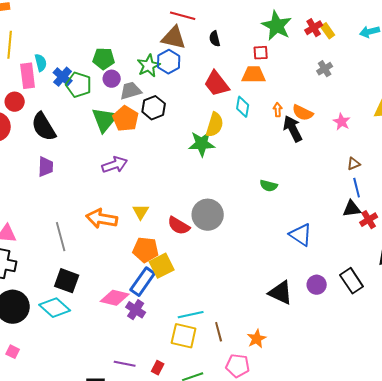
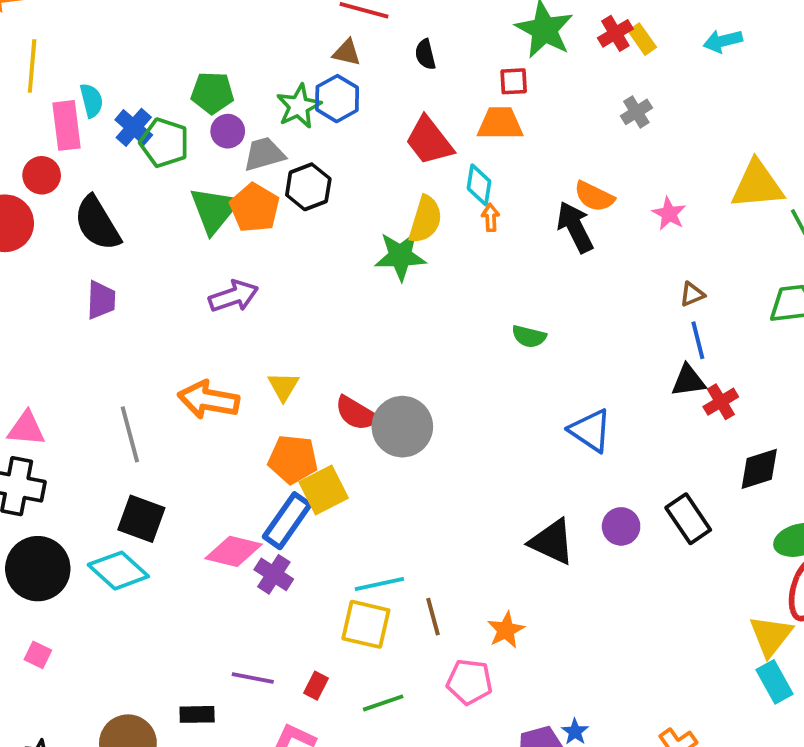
brown triangle: (174, 38) -> (347, 53), size x0.6
orange arrow: (278, 110) -> (491, 218), moved
gray circle: (208, 215) -> (402, 427), moved

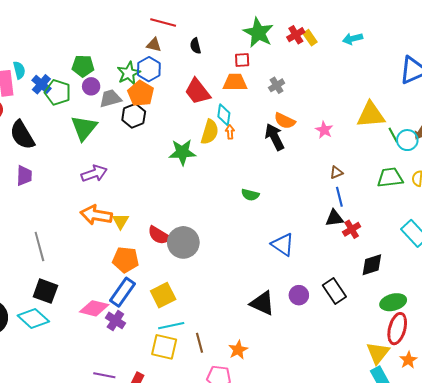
gray cross: (636, 112) -> (277, 85), moved
orange pentagon: (255, 208) -> (141, 93), moved
yellow semicircle: (425, 219) -> (210, 132), moved
orange arrow: (209, 400) -> (96, 215), moved
yellow square: (324, 490) -> (163, 295), moved

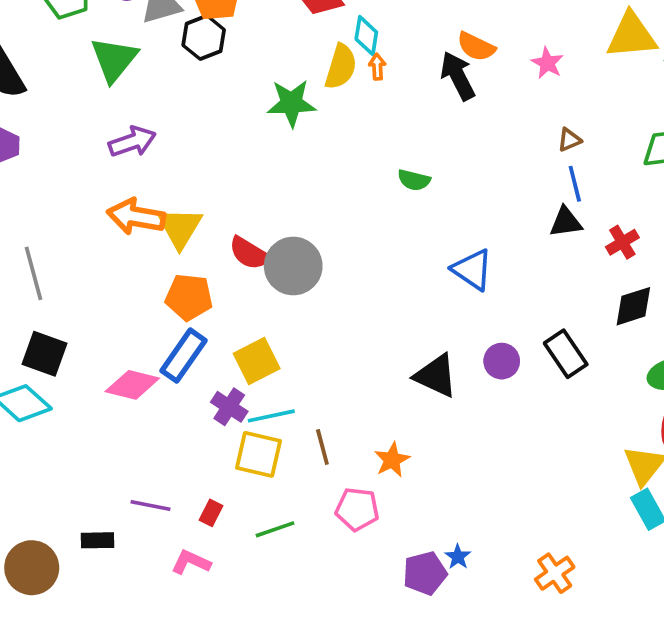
yellow triangle: (120, 221) -> (180, 228), size x1.5
red cross: (352, 229) -> (622, 242), moved
purple cross: (115, 320) -> (229, 407), moved

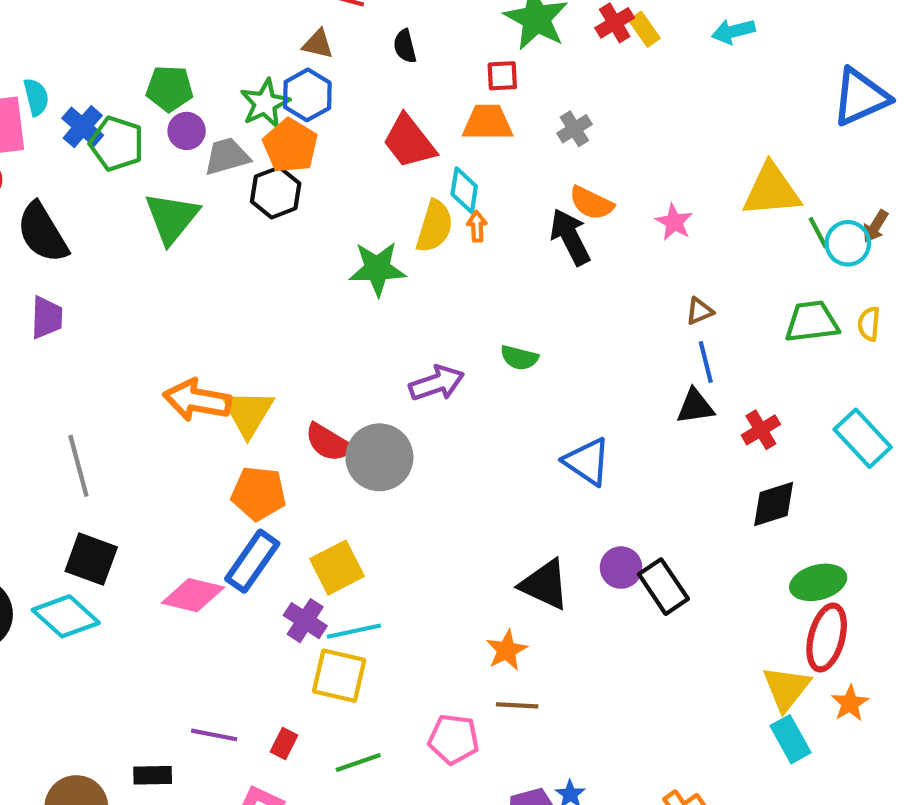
purple arrow: (132, 142) -> (437, 383), moved
black rectangle: (566, 354) -> (663, 587), moved
brown line: (322, 447) -> (517, 705), moved, turned -72
orange star: (392, 460) -> (507, 650), moved

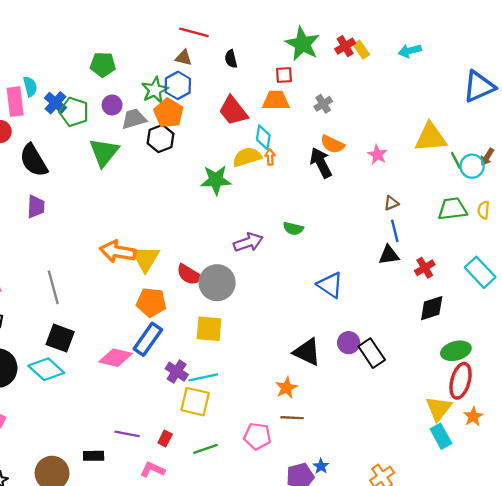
green pentagon: (170, 89) -> (103, 65), moved
yellow semicircle: (435, 226) -> (247, 157), turned -124
yellow square: (337, 568) -> (209, 329), moved, turned 32

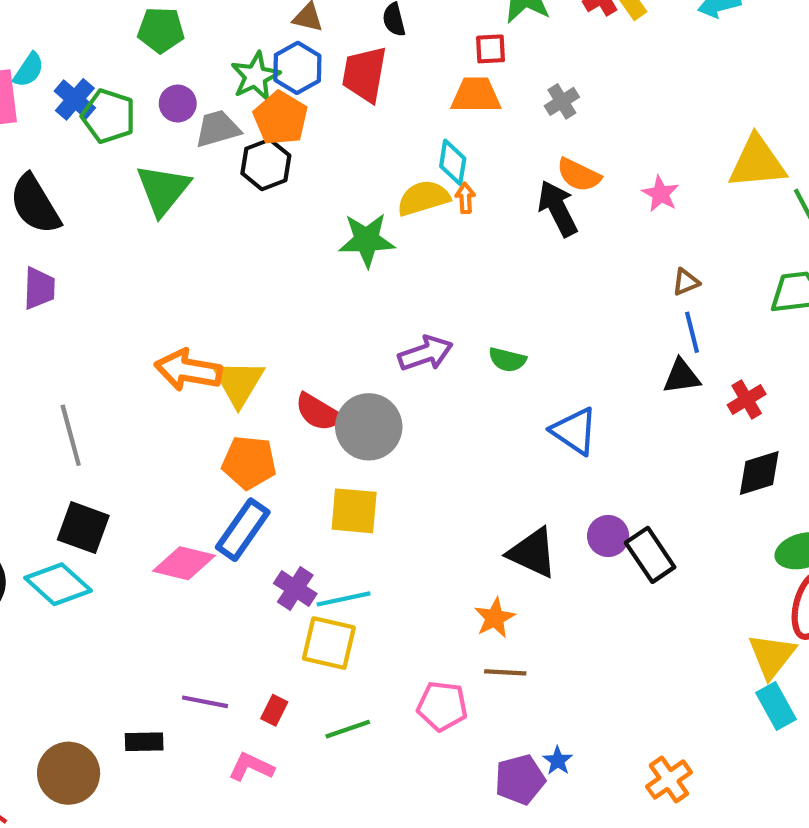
cyan semicircle: (30, 87) -> (29, 70), turned 48
red trapezoid: (233, 111) -> (365, 74), moved, turned 48
green semicircle: (293, 228) -> (507, 360), moved

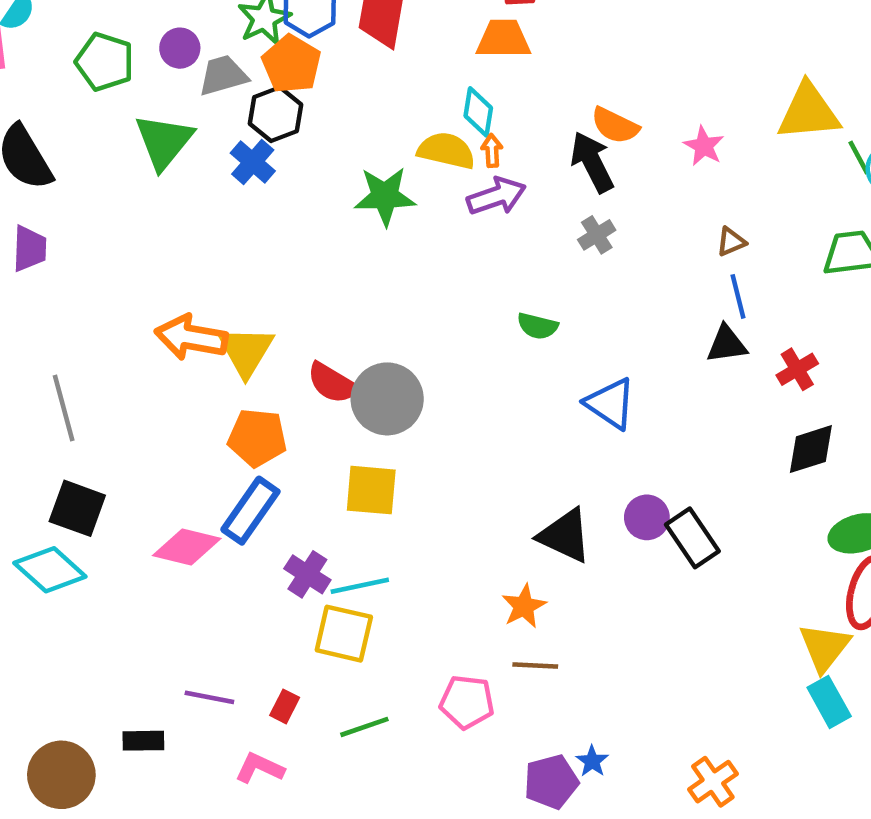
blue cross: (75, 99) -> (253, 162), moved
gray cross: (562, 101) -> (597, 235), moved
yellow semicircle: (423, 198) -> (446, 151), turned 30
purple arrow: (425, 353) -> (496, 196), moved

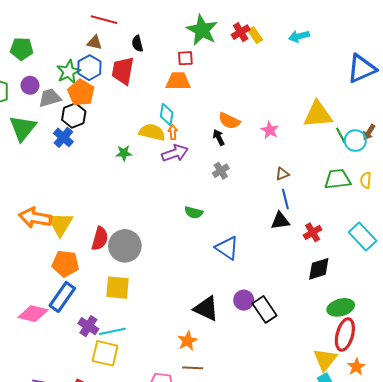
black arrow: (592, 162) -> (219, 137), size x0.6
green star: (385, 196) -> (124, 153), size x0.6
red semicircle: (332, 383) -> (100, 239), turned -105

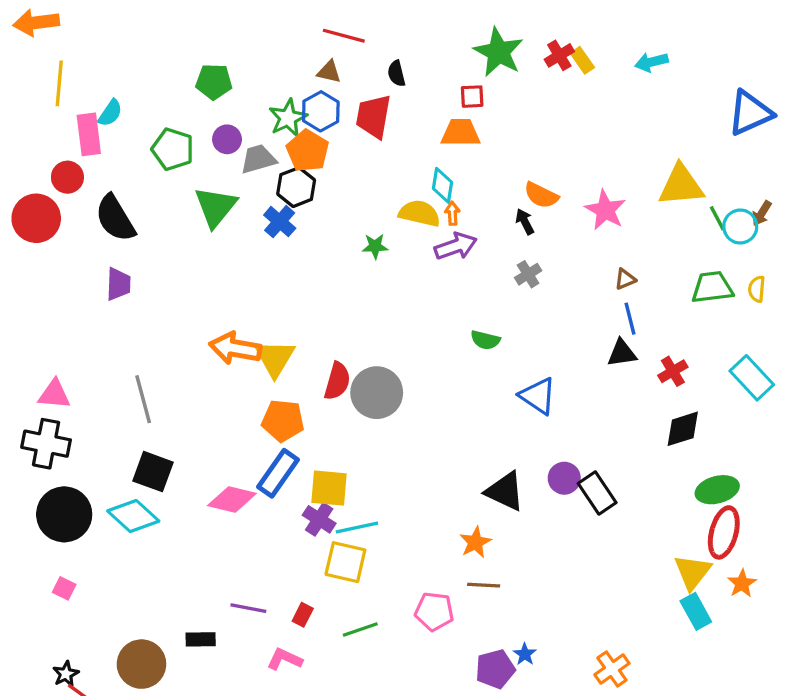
pink star: (270, 130) -> (605, 210), size x1.4
yellow square: (118, 288) -> (329, 488), moved

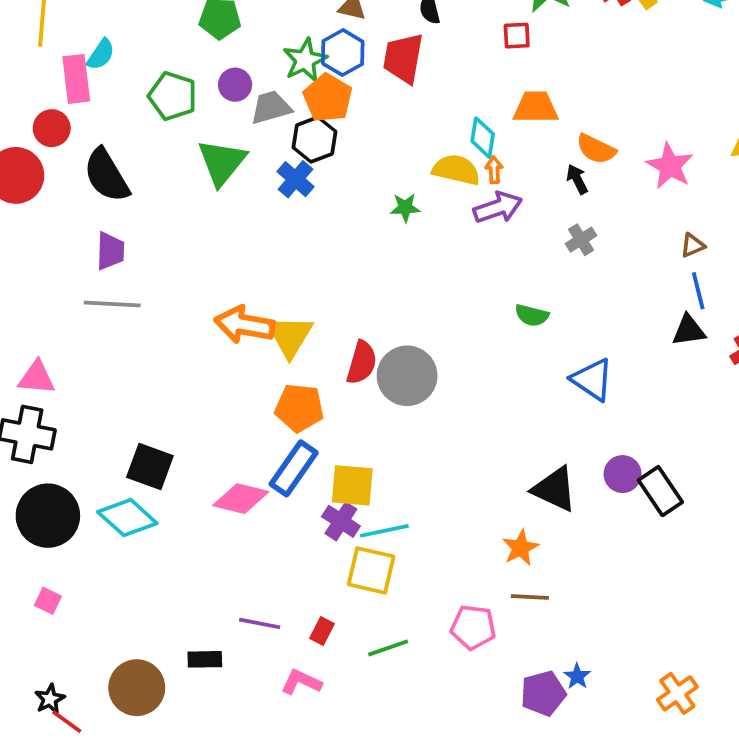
orange trapezoid: (461, 133) -> (536, 107), moved
gray line: (143, 399) -> (112, 304), moved, turned -72

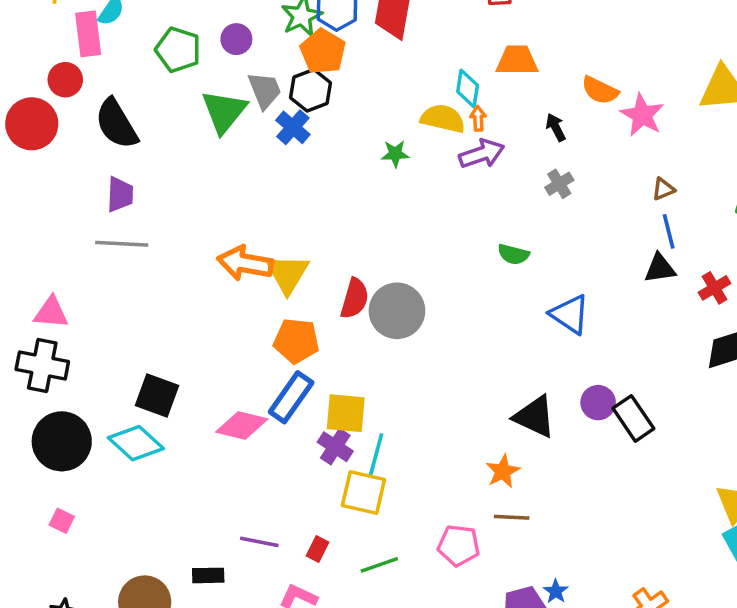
gray trapezoid: (271, 107) -> (265, 90), moved, turned 84
orange semicircle: (596, 149) -> (600, 90), moved
cyan line: (384, 531) -> (376, 455), turned -63

